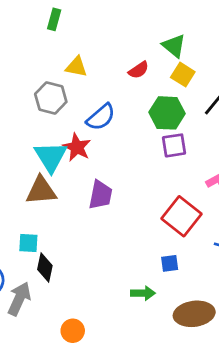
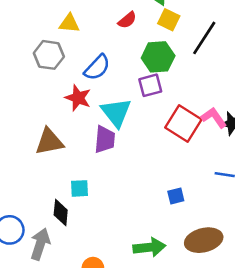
purple square: (174, 145) -> (150, 85), moved
cyan triangle: (51, 157) -> (116, 112), moved
red square: (181, 216) -> (183, 123), moved
cyan square: (28, 243) -> (80, 188), moved
green arrow: (143, 293) -> (149, 247), moved, size x1.4

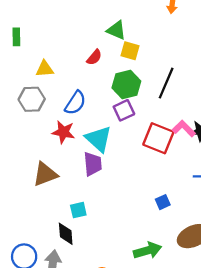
black line: (204, 38) -> (166, 83), moved

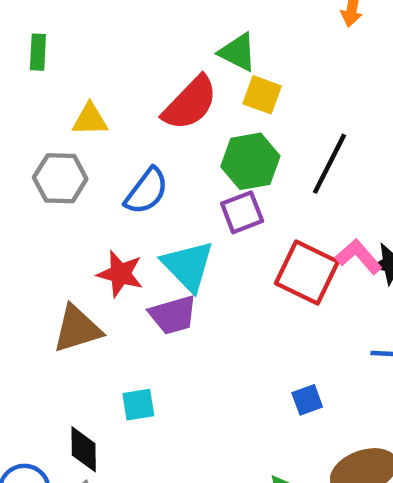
red semicircle: (94, 57) -> (190, 103), size x1.8
red star: (63, 132) -> (120, 274), moved
purple trapezoid: (93, 164) -> (173, 315), turned 75
black diamond: (66, 234) -> (84, 449), moved

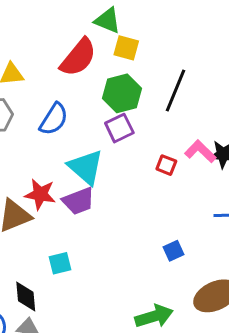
red square: (307, 273) -> (166, 165), size x0.5
red star: (120, 274) -> (40, 194), moved

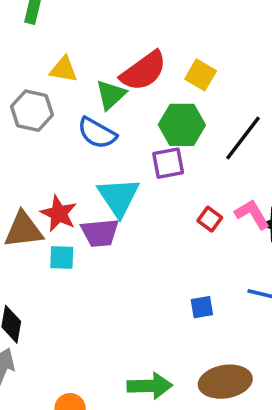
green triangle: (108, 21) -> (111, 95), moved, turned 40
blue semicircle: (54, 119) -> (97, 133), turned 72
blue square: (174, 251) -> (202, 307), moved
cyan square: (60, 263) -> (62, 258), moved

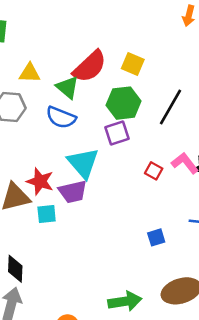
green triangle: (111, 95) -> (67, 87), turned -30

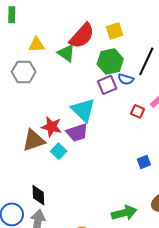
yellow square: (133, 64) -> (115, 31), turned -36
blue semicircle: (61, 117) -> (126, 79), moved, size x0.7
cyan square: (47, 214) -> (59, 151), turned -35

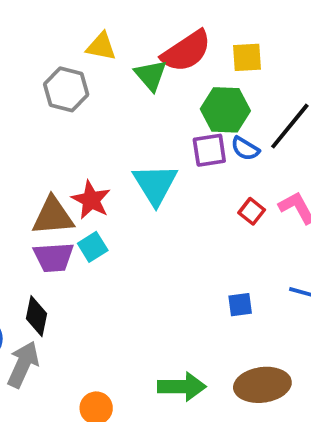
purple trapezoid: (77, 133) -> (54, 257), moved

